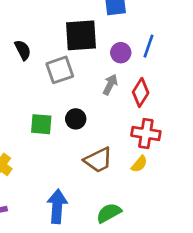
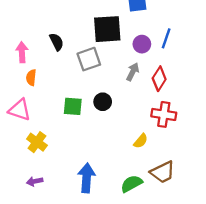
brown trapezoid: (98, 160) -> (163, 172), moved
yellow semicircle: (139, 164) -> (141, 141), moved

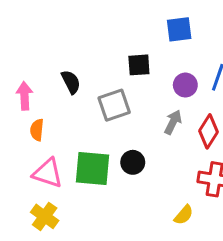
black square: (107, 29) -> (139, 65), size x0.6
green square: (73, 106) -> (93, 169), size x1.4
pink triangle: (20, 110) -> (48, 173), moved

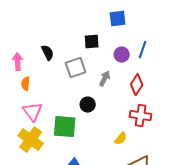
gray arrow: (173, 122) -> (105, 79), moved
green square: (93, 169) -> (65, 127), moved
pink triangle: (48, 173) -> (33, 112), turned 35
yellow cross: (45, 216) -> (31, 140), size x1.4

